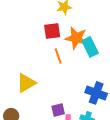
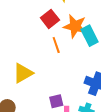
red square: (52, 31) -> (50, 19), turned -30

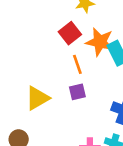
purple square: (56, 101) -> (77, 92), moved

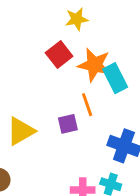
orange line: (77, 64) -> (87, 105), moved

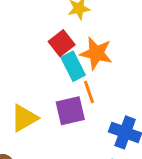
cyan rectangle: (115, 78) -> (73, 66), moved
purple square: (68, 124) -> (70, 111), size x1.5

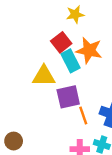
orange line: (89, 92) -> (83, 115), moved
yellow triangle: (24, 118) -> (44, 76), moved, turned 30

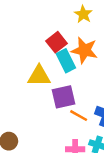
yellow star: (75, 14) -> (83, 14), moved, turned -30
orange line: (83, 115) -> (79, 116), turned -42

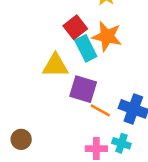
purple square: (63, 97) -> (83, 89), turned 30

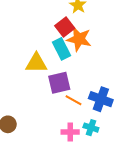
red square: (75, 27) -> (65, 27), moved
purple square: (83, 89) -> (59, 83), turned -30

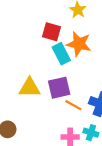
red square: (65, 27) -> (51, 32), moved, turned -36
yellow triangle: (36, 63) -> (30, 88), moved

